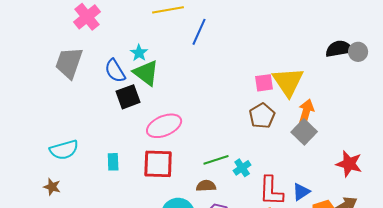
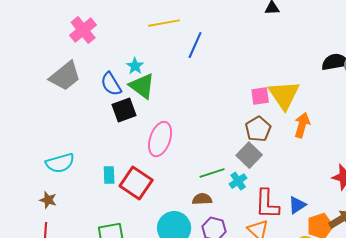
gray trapezoid: (69, 63) -> (65, 76), turned -148
pink ellipse: (164, 126) -> (160, 139), turned -48
gray square: (304, 132) -> (249, 155), moved
red square: (158, 164) -> (136, 183), moved, turned 32

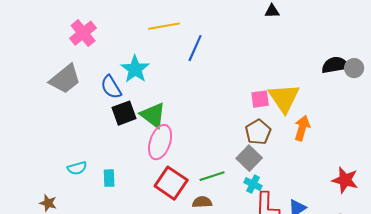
cyan star: (135, 66) -> (135, 69), size x1.6
green triangle: (142, 86) -> (153, 115), moved
cyan semicircle: (60, 163) -> (77, 168), moved, size x0.7
cyan cross: (238, 181) -> (253, 184), moved, turned -30
red square: (136, 183) -> (171, 183), moved

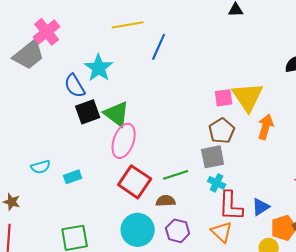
gray trapezoid: (65, 79) -> (29, 55), moved
gray square: (249, 158) -> (213, 157), turned 35
cyan rectangle: (109, 178) -> (73, 177), turned 72

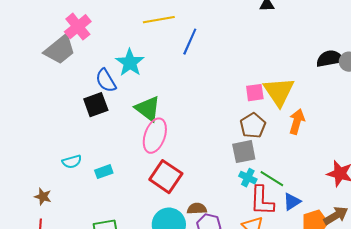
black square: (88, 112) -> (96, 105), moved
green line: (176, 175) -> (272, 179), moved, turned 50
brown semicircle: (166, 201) -> (197, 209), moved

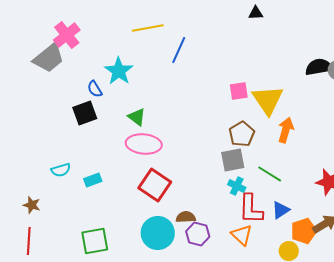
blue semicircle: (106, 81) -> (95, 89), size x0.7
pink square: (255, 93) -> (239, 91), moved
green triangle: (148, 109) -> (137, 117), size x0.7
pink ellipse: (155, 136) -> (144, 144), turned 76
green line: (272, 179) -> (270, 174), moved

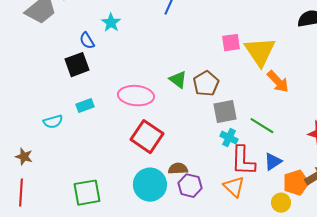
cyan star: (119, 71) -> (111, 23), size x0.7
green triangle: (137, 117) -> (178, 80), moved
orange arrow: (286, 130) -> (278, 82), turned 120
brown pentagon: (242, 134) -> (206, 84), moved
cyan rectangle: (93, 180) -> (85, 106), moved

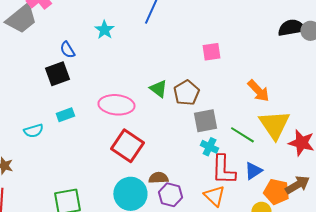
cyan star: (111, 23) -> (104, 30), moved
yellow triangle: (260, 52) -> (274, 125), moved
orange pentagon: (296, 183) -> (276, 192), turned 30

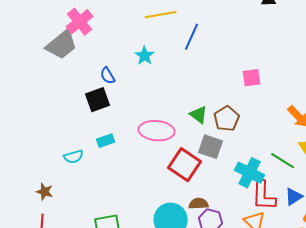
gray square: (205, 121) -> (211, 147), moved, turned 30
red square: (127, 146) -> (185, 165), moved
cyan cross: (209, 147) -> (250, 173), size x1.6

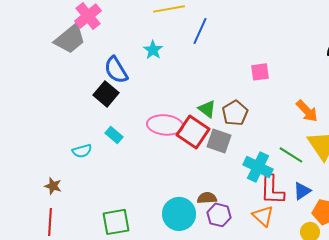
blue semicircle: (108, 76) -> (116, 70), size x1.6
black square: (98, 100) -> (106, 94), turned -30
cyan rectangle: (106, 141) -> (114, 135), turned 60
red square: (185, 165) -> (193, 132), moved

